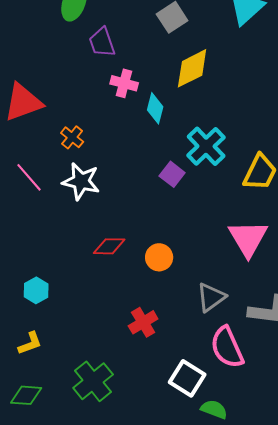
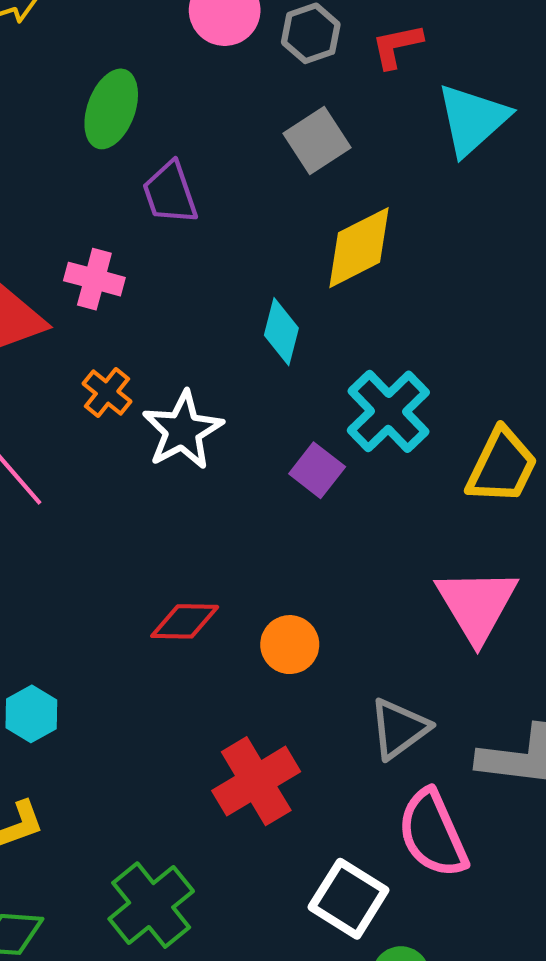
pink cross: (124, 83) -> (94, 279), moved
white star: (81, 181) -> (183, 430), moved, turned 30
red cross: (143, 322) -> (256, 781), size x1.4

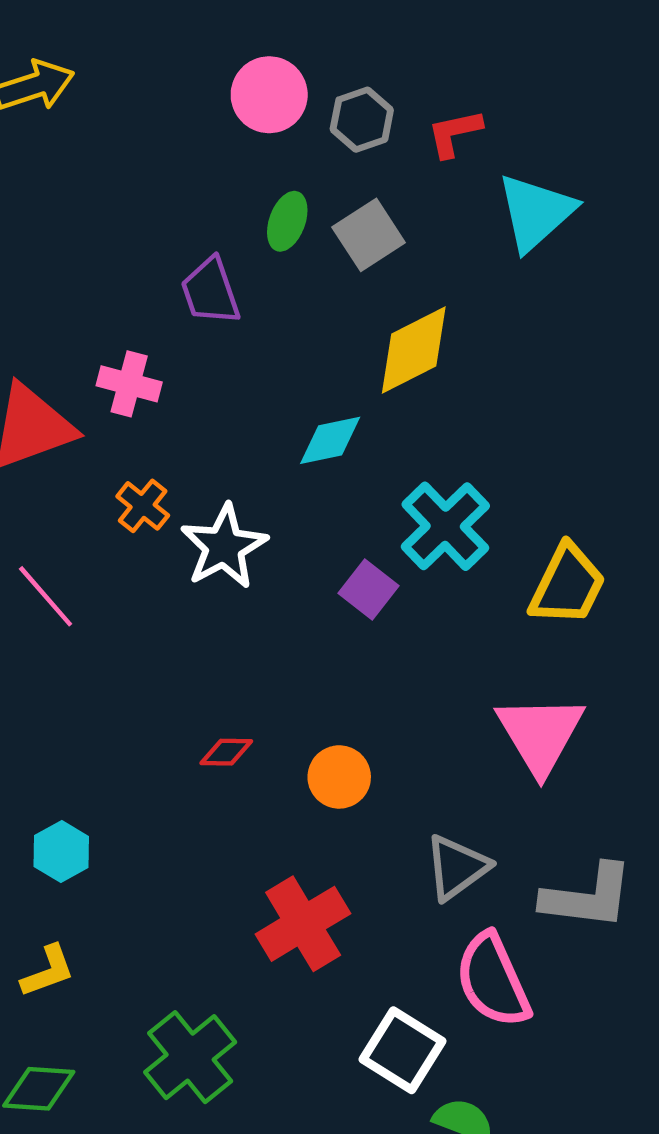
green ellipse: (111, 109) -> (287, 221), moved, size x0.7
cyan diamond: (281, 332) -> (330, 440), turned 64
red diamond: (185, 621) -> (226, 752), size x0.7

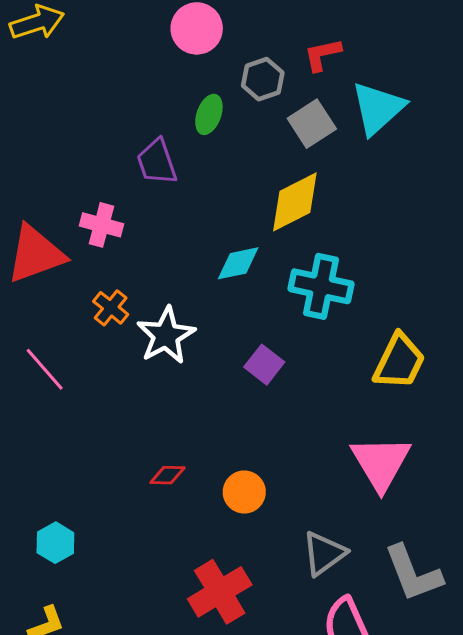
gray hexagon: (362, 120) -> (263, 79), moved
gray square: (369, 235) -> (312, 124), moved
cyan cross: (445, 526) -> (321, 286), moved, turned -34
gray L-shape: (588, 897) -> (413, 573), turned 62

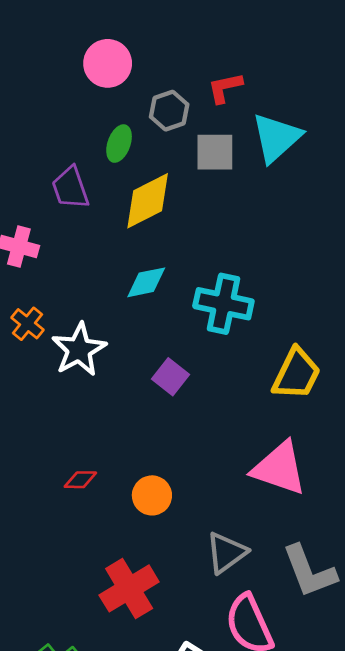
gray square: (312, 124) -> (215, 152), turned 33
yellow diamond: (295, 202) -> (148, 201), moved
pink triangle: (381, 463) -> (279, 468), turned -40

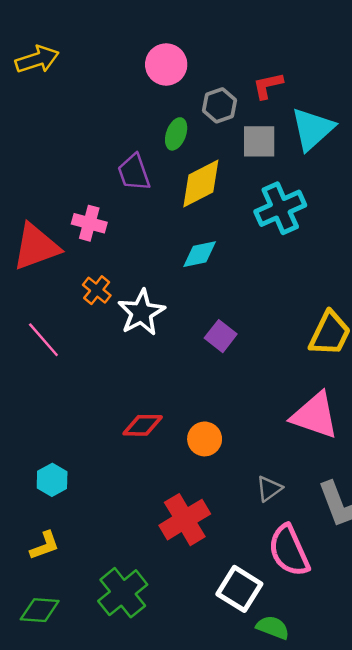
cyan cross: (223, 304) -> (280, 208), moved, turned -36
red diamond: (80, 480) -> (143, 425), size x1.4
gray triangle: (226, 553) -> (269, 489), size x0.7

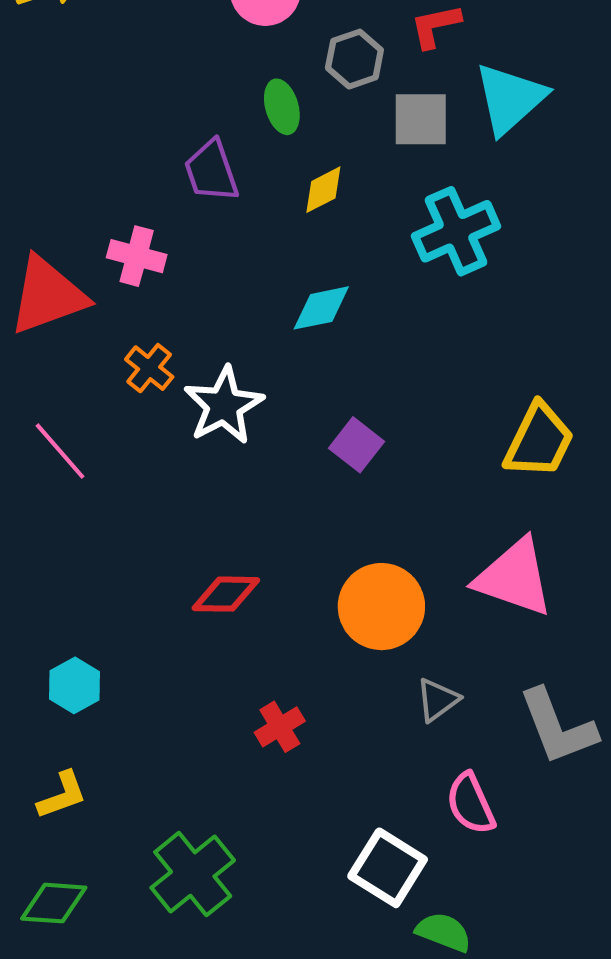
green ellipse: (176, 134) -> (282, 107), turned -36
yellow diamond: (201, 184) -> (323, 190), size x0.6
orange circle: (205, 439) -> (381, 607), moved, size x1.5
red cross: (185, 520) -> (280, 727), moved, size x0.6
pink semicircle: (289, 551) -> (471, 804), size x0.7

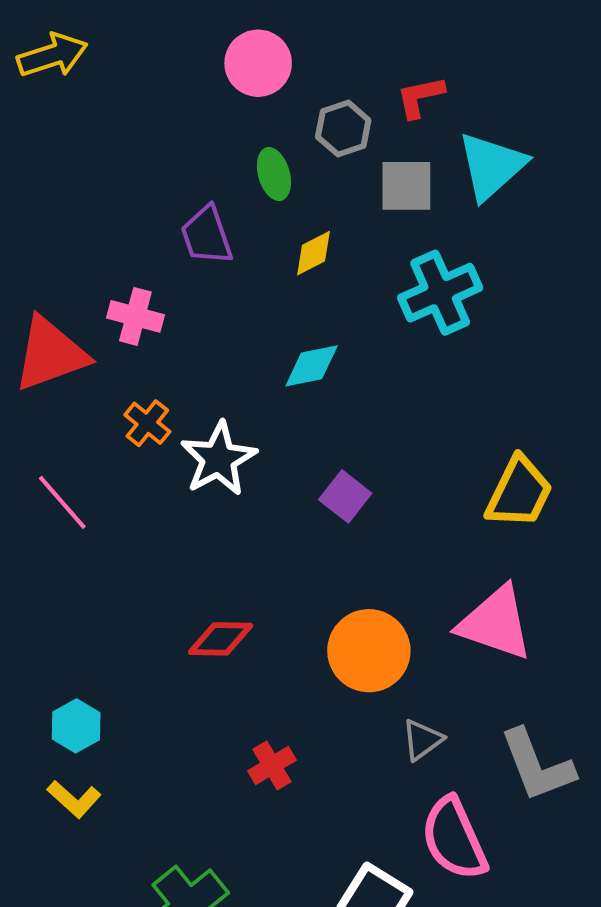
yellow L-shape: (62, 795) -> (74, 799), moved, turned 62
pink semicircle: (471, 804) -> (454, 839), size x1.4

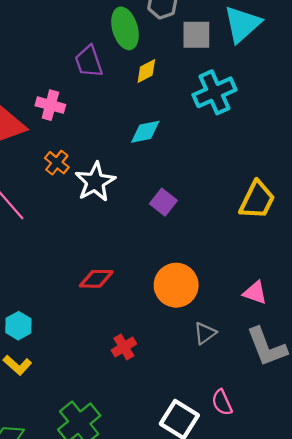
green ellipse: (274, 174) -> (125, 28), size x1.5
pink triangle: (495, 623) -> (255, 293), moved, size x0.6
pink semicircle: (454, 839) -> (222, 402), moved, size x0.6

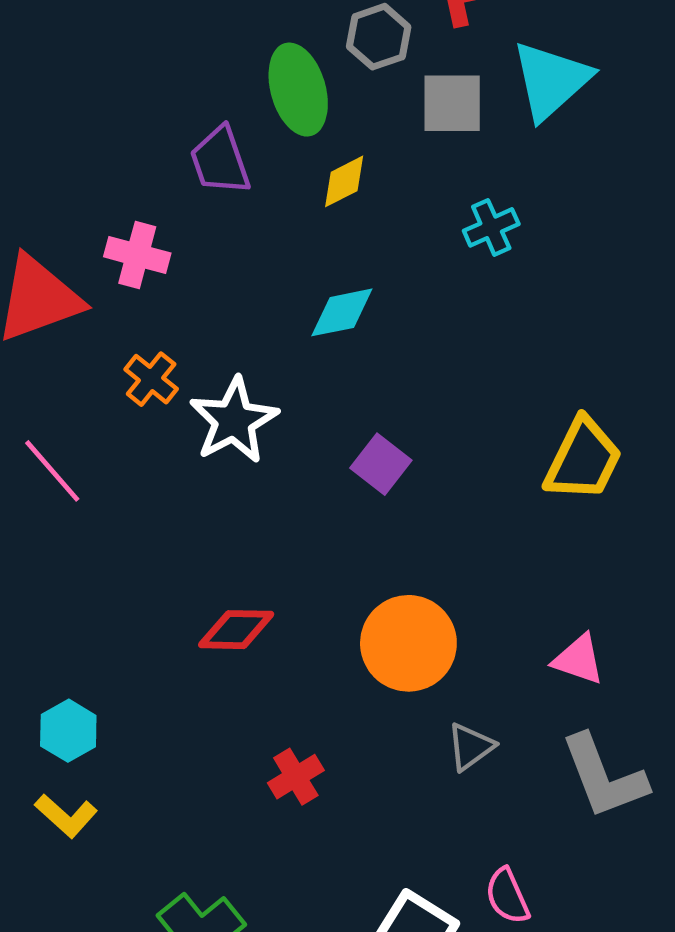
cyan cross: (214, 92) -> (491, 227), size x0.6

